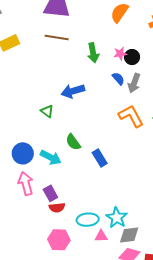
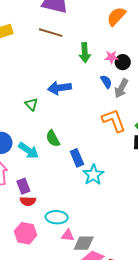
cyan star: (117, 218) -> (93, 175), moved
gray diamond: (129, 235) -> (84, 243), moved

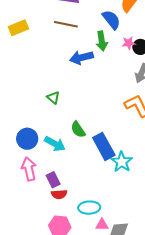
blue semicircle: (106, 82) -> (111, 20), moved, size x1.5
blue arrow: (59, 88) -> (81, 58), moved
blue rectangle: (77, 158) -> (104, 146), size x1.5

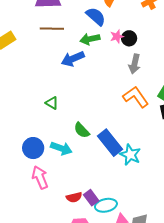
green arrow: (102, 41) -> (90, 39), turned 96
purple rectangle: (53, 180) -> (91, 198), moved

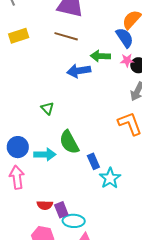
blue semicircle: (96, 16) -> (125, 38), moved
green semicircle: (82, 130) -> (69, 142), size x1.4
blue rectangle: (110, 143) -> (93, 161), size x0.6
cyan arrow: (61, 148) -> (45, 154), turned -35

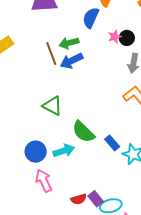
brown line: (66, 36) -> (51, 53), moved, turned 70
blue semicircle: (125, 38) -> (91, 18), moved, turned -105
green arrow: (100, 56) -> (69, 43), moved
green triangle: (47, 108) -> (52, 106), size x1.5

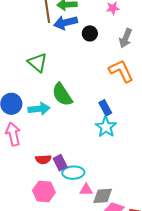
black circle: (127, 38) -> (90, 33), moved
blue rectangle: (112, 143) -> (105, 108), moved

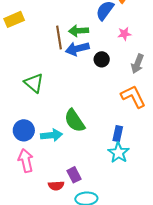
green triangle: (37, 63) -> (34, 83), moved
blue rectangle: (105, 108) -> (118, 134), turned 42
purple rectangle: (60, 163) -> (74, 175), moved

